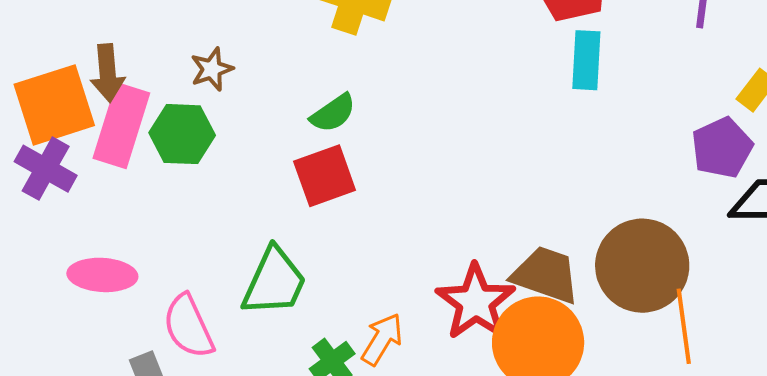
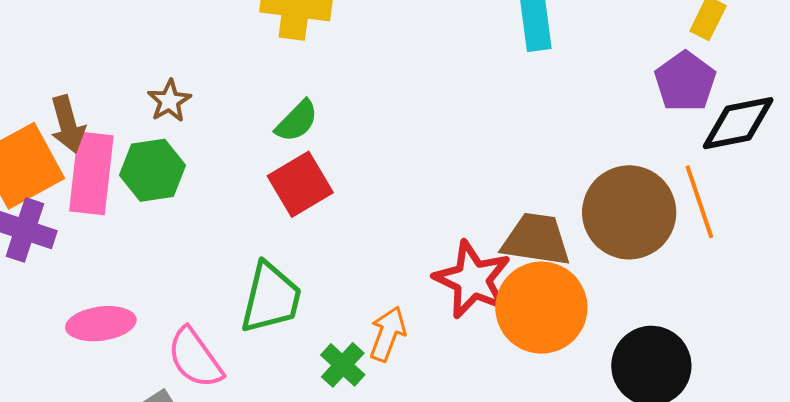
orange line: (684, 326) -> (699, 202), moved

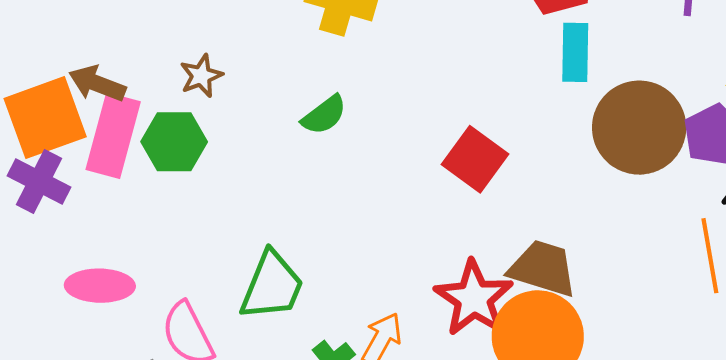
brown arrow: (68, 124) -> (97, 84), turned 118
red square: (300, 184) -> (475, 159), moved, turned -32
brown circle: (629, 212) -> (639, 128), moved

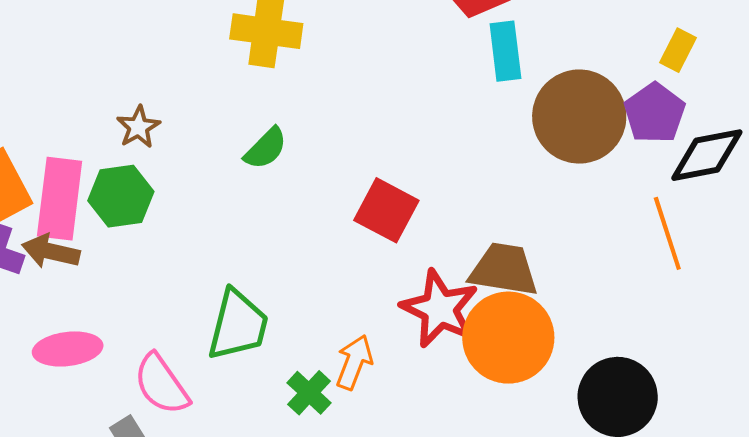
brown arrow: (97, 84) -> (51, 251), moved
red square: (475, 159) -> (386, 210), moved

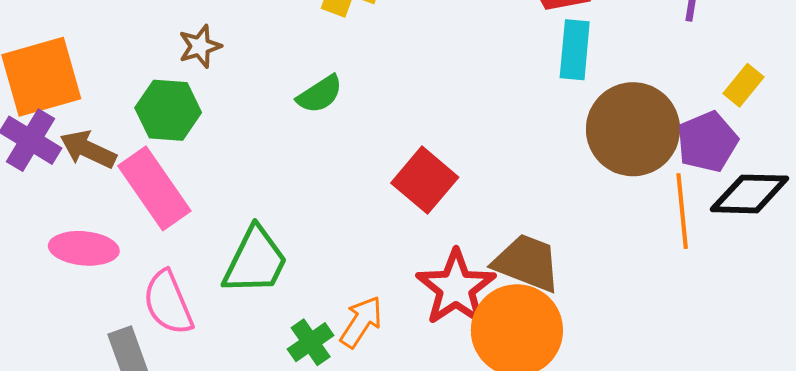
pink rectangle: (60, 199) -> (154, 188), moved, turned -54
orange line: (667, 233) -> (682, 211), moved

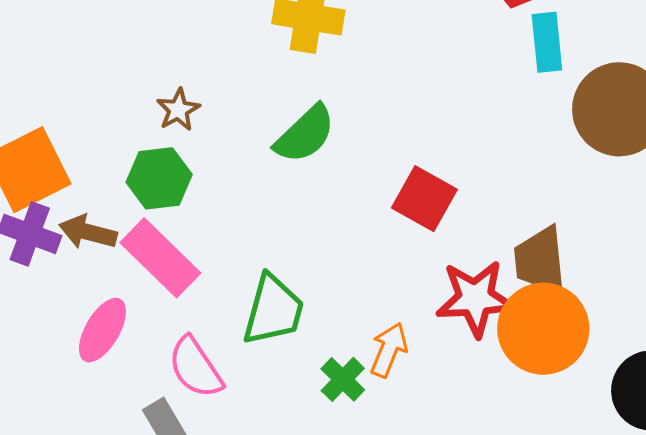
green semicircle: (320, 94) -> (305, 134), size x1.4
pink ellipse: (84, 248) -> (102, 330), turned -54
brown trapezoid: (527, 263) -> (540, 261), turned -106
red star: (456, 288) -> (475, 298), turned -30

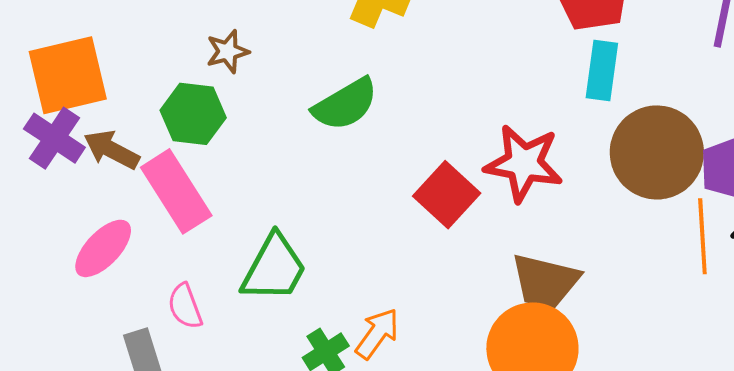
brown trapezoid: (540, 261) -> (545, 281), turned -84
red star: (475, 298) -> (524, 163), moved
pink semicircle: (195, 368) -> (185, 306), size x0.7

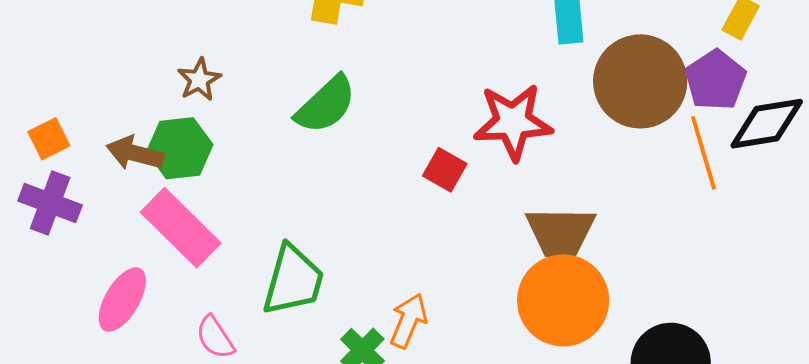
orange square: (68, 75) -> (49, 139), size x0.5
brown arrow: (112, 150) -> (135, 153), moved
red square: (447, 195) -> (445, 170), size x0.7

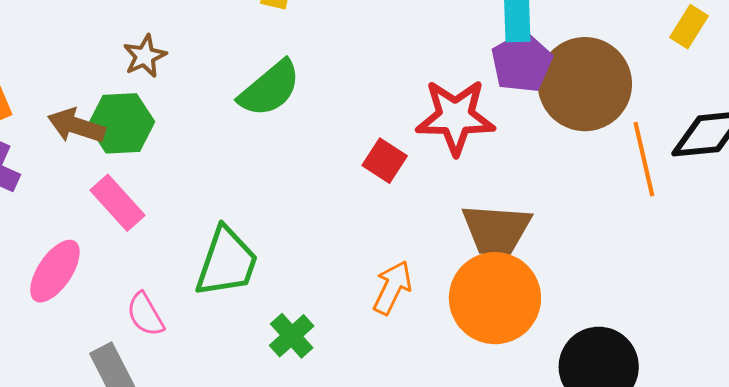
purple pentagon: (716, 80) -> (522, 62), moved
pink rectangle: (181, 228) -> (117, 203), size x0.7
orange arrow: (408, 321) -> (392, 287), moved

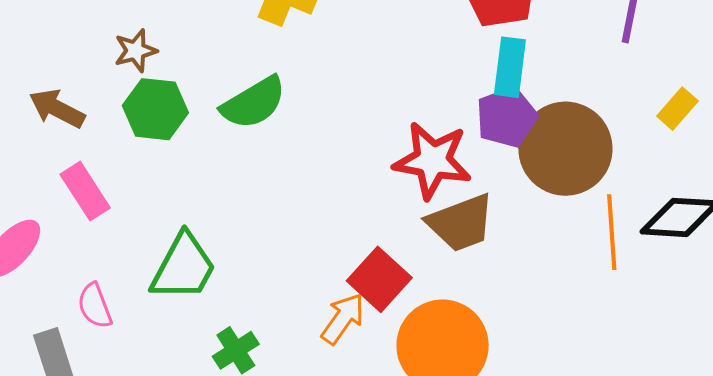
green hexagon: (121, 123) -> (155, 109), moved
red square: (385, 161) -> (379, 279), moved, size x1.4
brown trapezoid: (496, 230) -> (461, 223), moved, turned -34

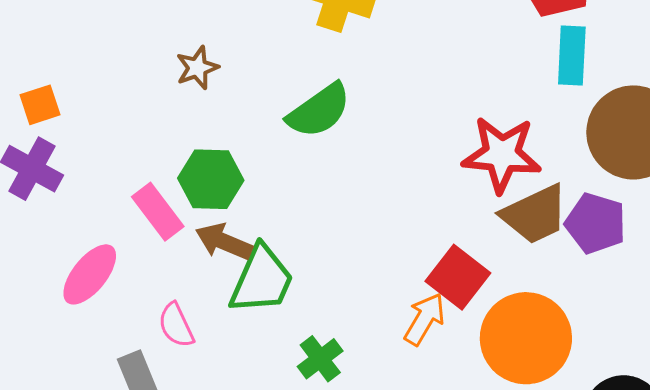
brown arrow: (57, 109) -> (224, 242), moved
green hexagon: (155, 109) -> (211, 179), moved
purple pentagon: (507, 117) -> (596, 223), moved, turned -30

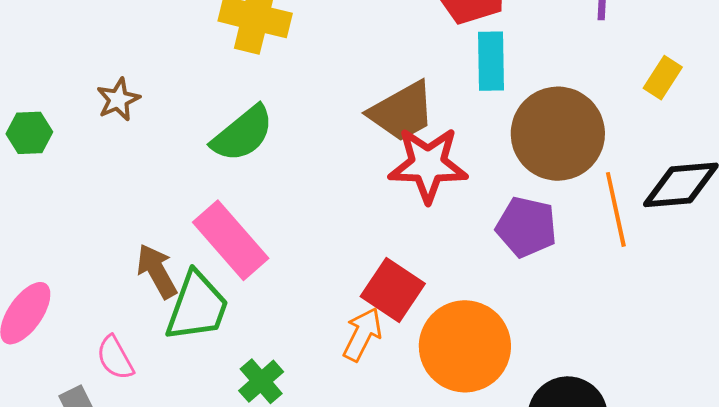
green hexagon: (211, 179) -> (29, 133), moved, size x0.7
pink rectangle: (158, 212) -> (231, 240), moved, size x1.4
brown trapezoid: (535, 214) -> (402, 112), moved
brown arrow: (224, 242) -> (157, 271), turned 42

